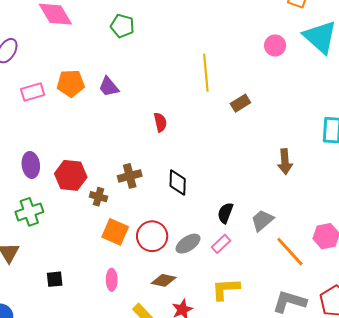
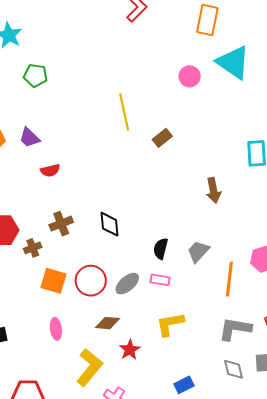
red semicircle: (160, 122) -> (50, 170), moved, turned 96
brown cross: (98, 197) -> (33, 248), turned -30
pink rectangle: (221, 244) -> (160, 280), turned 60
orange line: (290, 252) -> (229, 279), turned 56

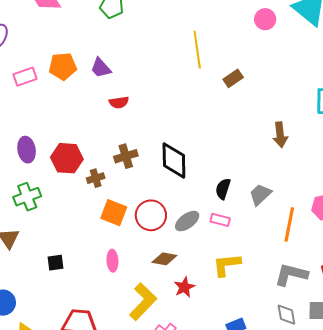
black diamond: (110, 224) -> (174, 160), size x1.4

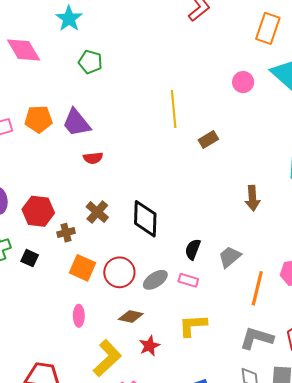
purple trapezoid: (101, 68) -> (77, 123), size x1.4
brown cross: (126, 156) -> (97, 212), turned -35
black square: (55, 263) -> (30, 258), moved, turned 30

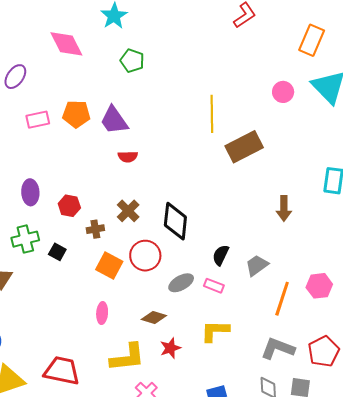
brown rectangle: (208, 140) -> (244, 147), size x1.8
red hexagon: (38, 211) -> (69, 206), size x0.7
red circle: (119, 272) -> (145, 256), moved
yellow L-shape: (107, 358) -> (127, 357), turned 33

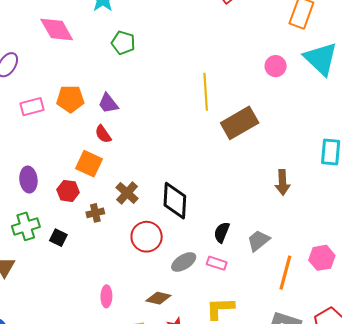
purple trapezoid: (114, 120) -> (108, 103), size x0.7
red semicircle: (128, 157) -> (103, 134), moved, turned 60
orange square: (109, 265) -> (89, 164), moved

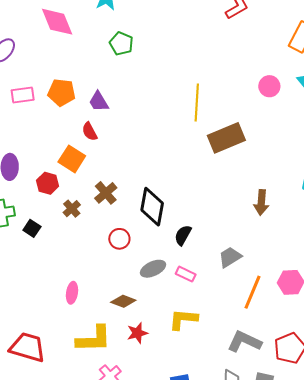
brown cross: (95, 213) -> (72, 209), turned -36
black semicircle: (222, 232) -> (183, 235), moved
red circle: (147, 237) -> (119, 239), size x0.7

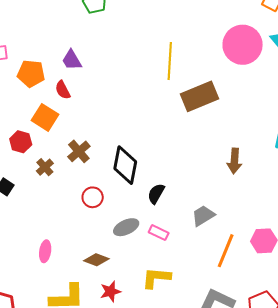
pink circle: (269, 86) -> (243, 45), size x1.8
orange pentagon: (62, 92) -> (31, 74), moved

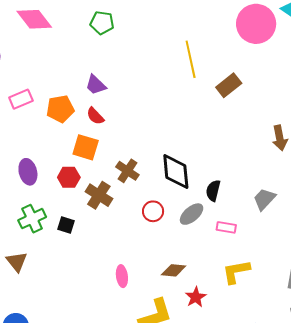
brown rectangle: (200, 96) -> (229, 85), size x0.7
brown cross: (45, 167) -> (99, 195), size x1.5
gray ellipse: (126, 227) -> (192, 214), moved

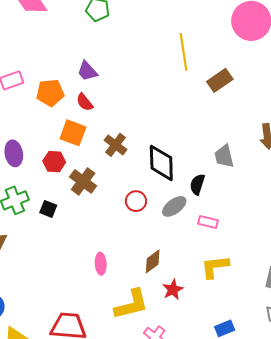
brown cross: (127, 171) -> (116, 145), moved
gray trapezoid: (264, 199) -> (224, 156), moved, turned -60
brown diamond: (174, 270) -> (153, 261), turned -45

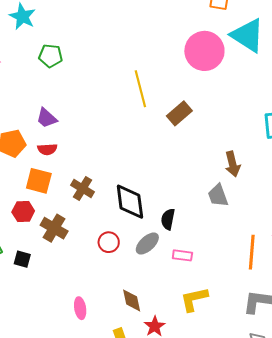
red semicircle: (85, 102) -> (47, 149), turned -48
gray trapezoid: (224, 156) -> (218, 196), moved
brown diamond: (153, 261) -> (132, 300), turned -60

